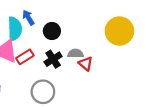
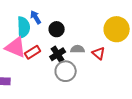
red triangle: (86, 64) -> (99, 53), moved
gray circle: (43, 92) -> (66, 71), moved

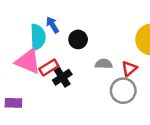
red triangle: (99, 53) -> (129, 69), turned 40
black cross: (58, 54) -> (62, 77), moved
gray circle: (66, 71) -> (123, 91), moved

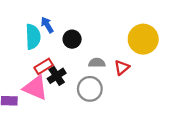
pink triangle: (28, 61) -> (35, 88), moved
gray circle: (123, 91) -> (90, 89), moved

